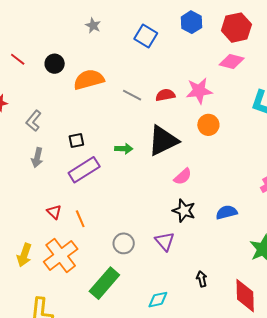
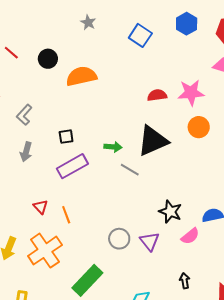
gray line: (132, 95) -> (130, 170), moved
pink semicircle: (183, 176) -> (190, 236), moved
gray circle: (124, 243) -> (119, 239), moved

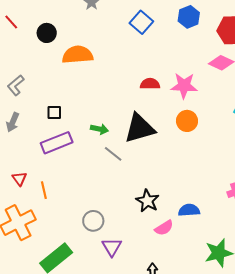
purple triangle: (150, 241) -> (112, 247), moved

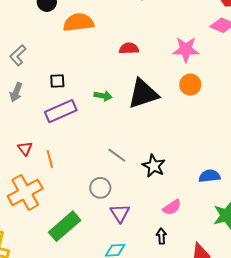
red semicircle: (150, 84) -> (129, 48), moved
gray line: (113, 154) -> (117, 155), moved
blue semicircle: (189, 210) -> (210, 176), moved
pink semicircle: (164, 228) -> (172, 207), moved

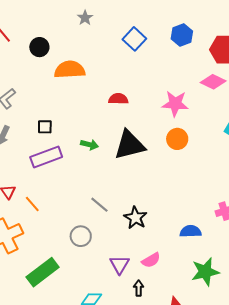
orange line: (50, 159) -> (32, 204), turned -30
purple triangle: (120, 213) -> (120, 265), moved

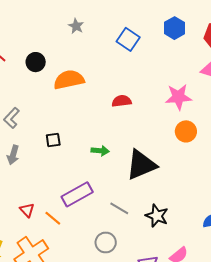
black triangle: (130, 145) -> (141, 165), moved
purple rectangle: (46, 157) -> (77, 194), moved

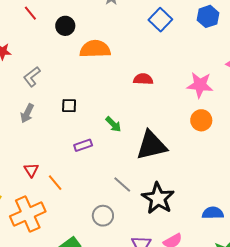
green arrow: (100, 151) -> (113, 124), turned 30
purple rectangle: (77, 194) -> (83, 145), moved, size x0.6
black star: (157, 216) -> (158, 198), size x1.4

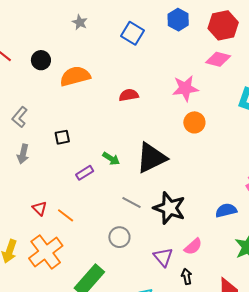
green arrow: (113, 124) -> (111, 159), moved

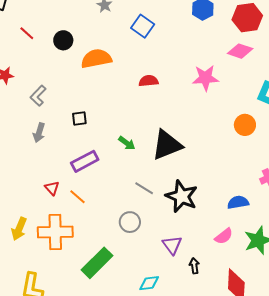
blue square: (132, 33) -> (143, 26), moved
orange circle: (194, 122) -> (245, 125), moved
purple rectangle: (85, 173) -> (85, 161), moved, size x1.5
pink semicircle: (193, 246) -> (224, 236), moved
orange cross: (46, 252) -> (55, 232), turned 32

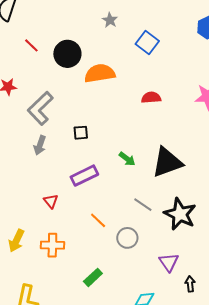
black circle: (63, 40) -> (67, 54), size x1.4
gray L-shape: (38, 96) -> (40, 108), size x1.6
orange line: (77, 197) -> (98, 220), moved
orange cross: (55, 232) -> (52, 245), size x0.7
green rectangle: (97, 263) -> (93, 277), size x0.6

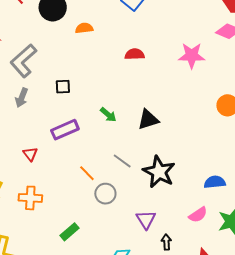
orange semicircle: (100, 73) -> (84, 28), size x0.6
black triangle: (167, 162) -> (148, 120), size x0.7
orange line: (98, 220) -> (87, 173), moved

